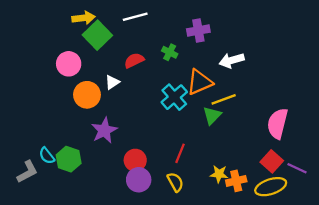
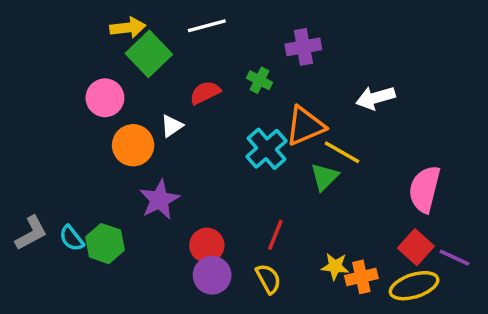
white arrow: (232, 60) -> (375, 98), moved
yellow line: (224, 99) -> (342, 152), turned 50
gray L-shape: (27, 172) -> (31, 233), moved

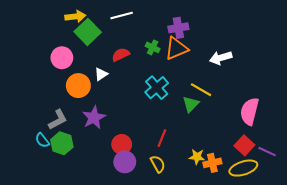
orange triangle: (305, 126) -> (176, 48), moved
gray L-shape: (31, 233) -> (58, 120), moved

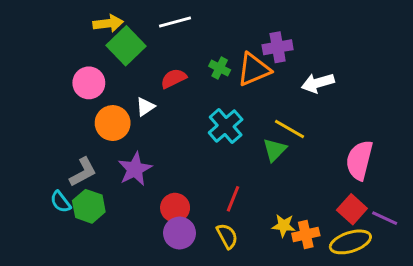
purple cross: (178, 28) -> (278, 47), moved

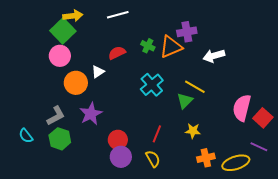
green square: (126, 46) -> (63, 31), moved
cyan semicircle: (61, 202) -> (26, 136), moved
red square: (352, 209) -> (263, 118), moved
yellow star: (284, 226) -> (193, 131), moved

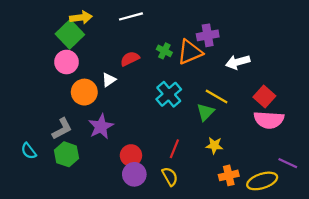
pink semicircle: (242, 108) -> (269, 120), turned -100
red square: (263, 118) -> (264, 96), moved

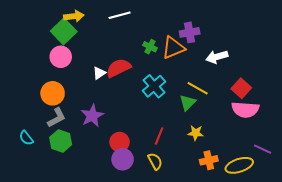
red semicircle: (130, 59) -> (119, 68), moved, size x1.4
orange circle: (84, 92) -> (53, 93), moved

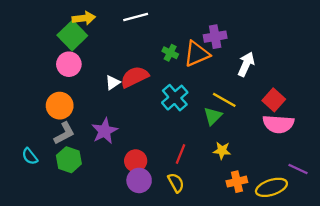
white arrow: (217, 57) -> (246, 64), turned 130

